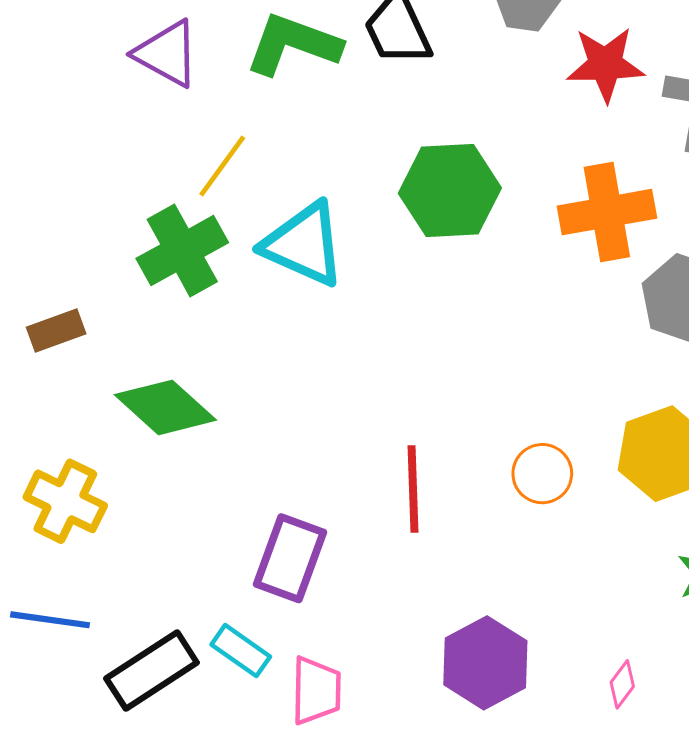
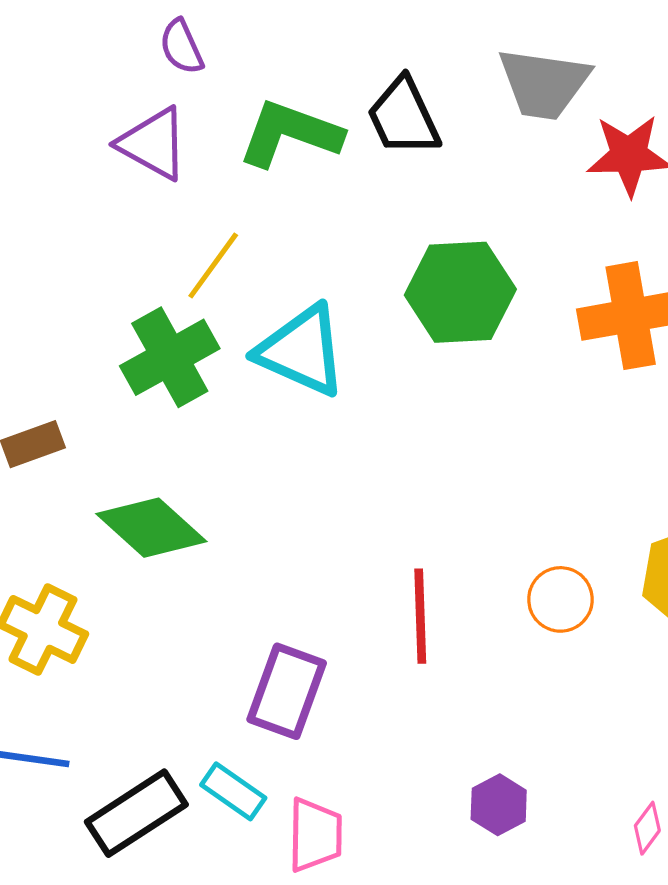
purple hexagon: (485, 663) -> (499, 805), size x0.6

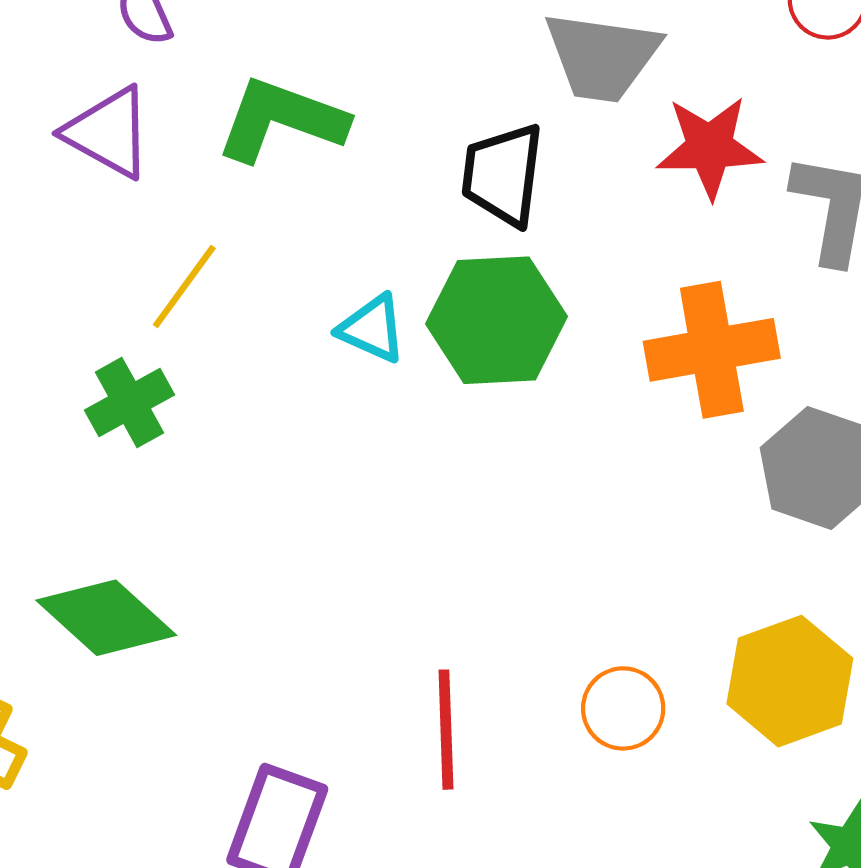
black trapezoid: (404, 117) -> (503, 175), moved, turned 32
cyan triangle: (302, 351) -> (372, 329), moved, size x0.6
green cross: (170, 357) -> (129, 403), size x0.7

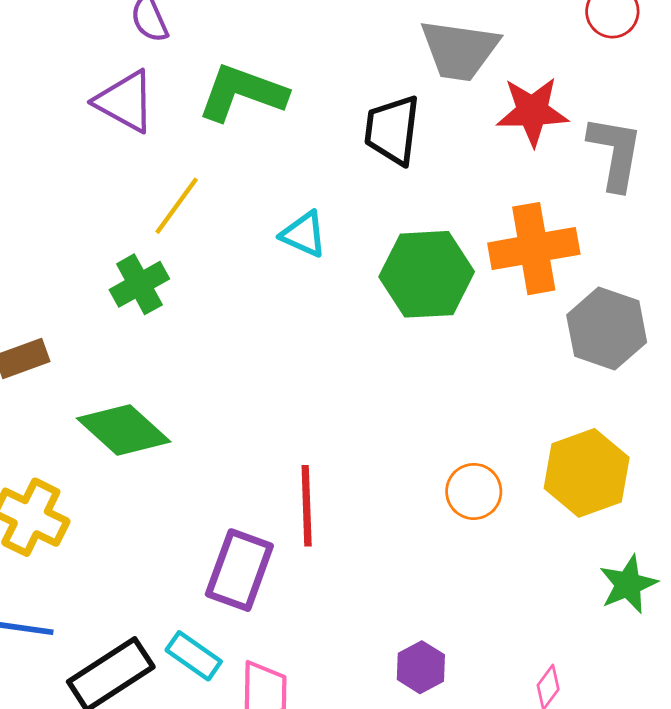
green hexagon: (497, 320) -> (427, 274), moved
red line: (446, 730) -> (307, 506), moved

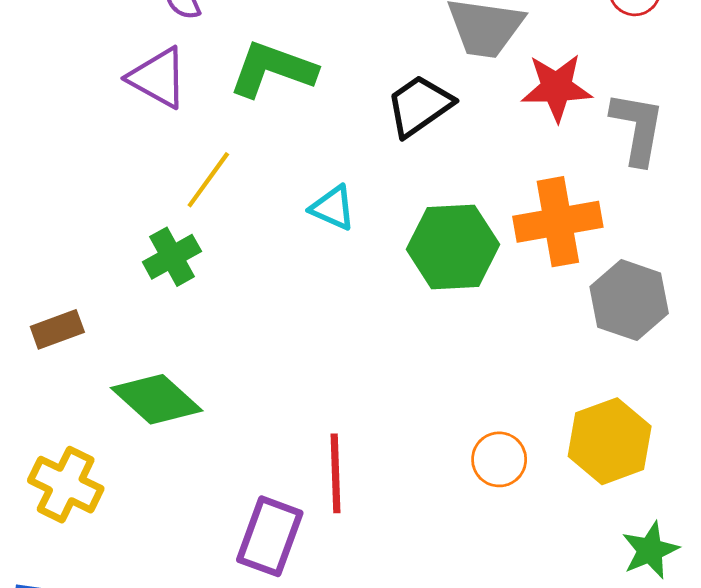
black trapezoid: (392, 130) -> (419, 106), turned 48

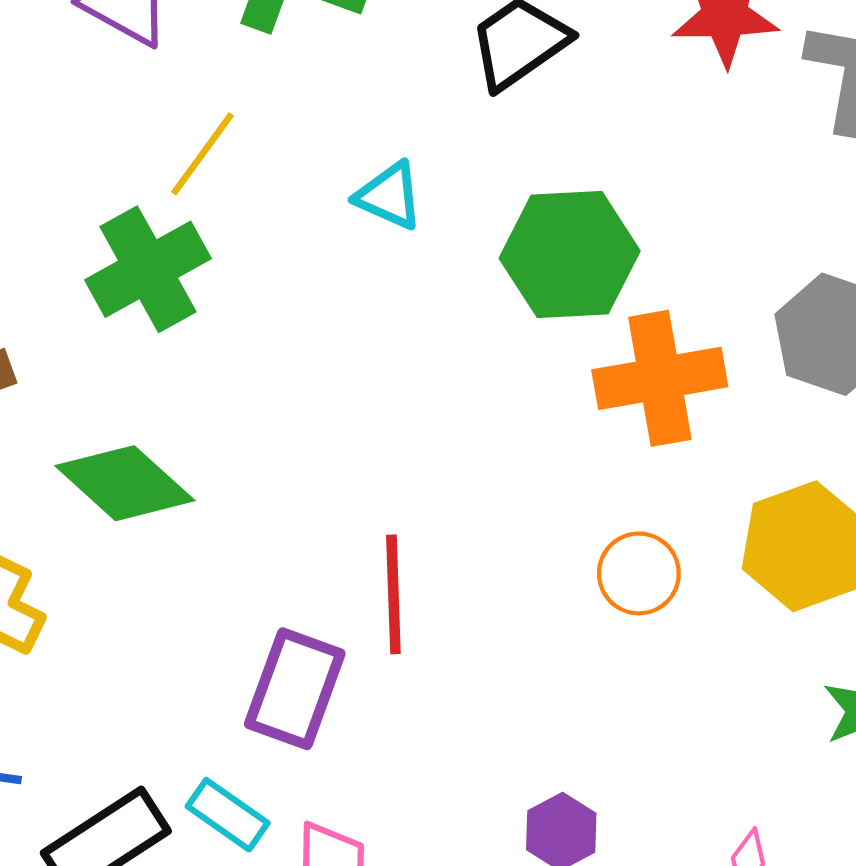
orange cross: (558, 222) -> (660, 378), moved
green cross: (172, 257) -> (148, 269), size x1.4

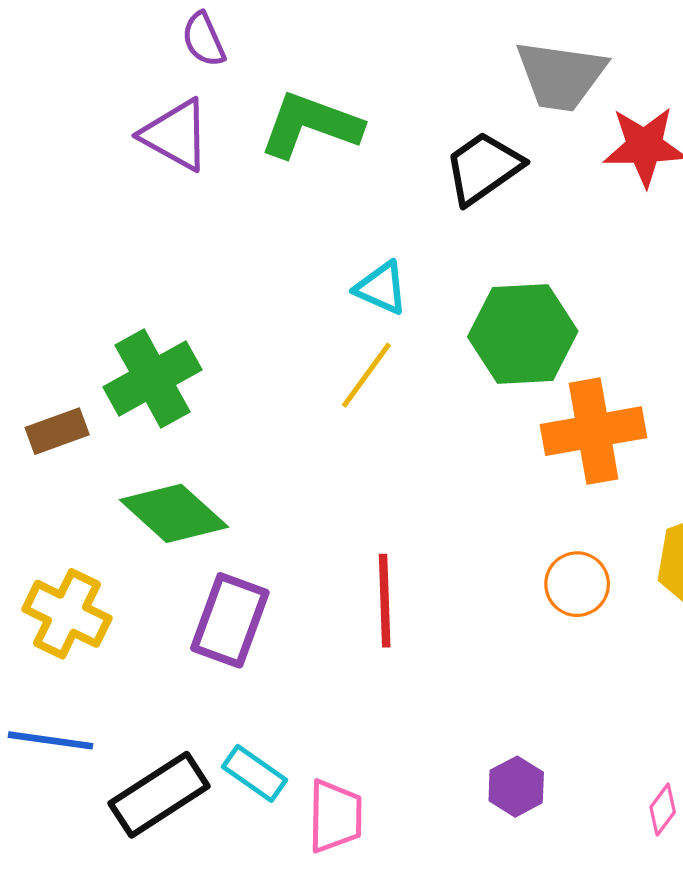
yellow line: (202, 154) -> (366, 375), moved
green cross: (148, 269) -> (153, 378), moved
purple rectangle: (295, 689) -> (230, 620), moved

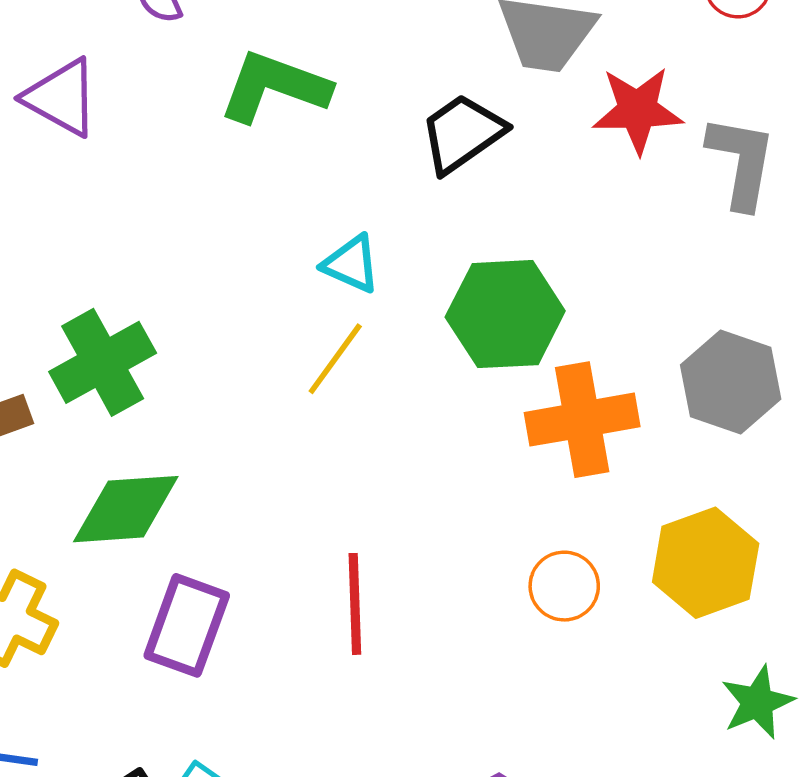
purple triangle: (176, 135) -> (61, 98), moved
green diamond: (174, 513) -> (126, 509), turned -46

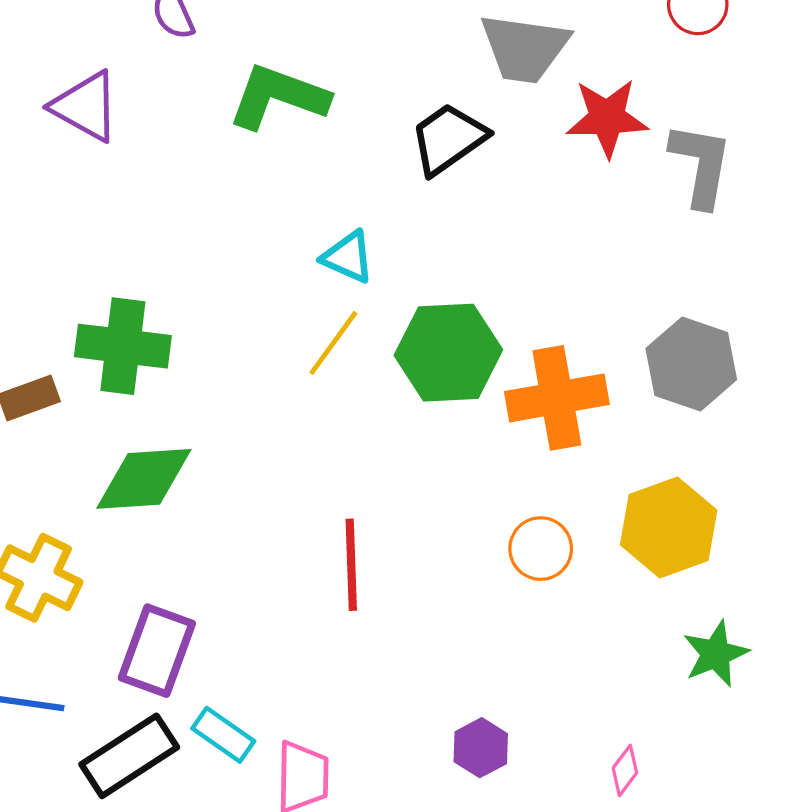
green hexagon: (505, 314) -> (448, 353), moved
green cross: (103, 362) -> (123, 346), turned 36
purple rectangle: (187, 625) -> (157, 651), moved

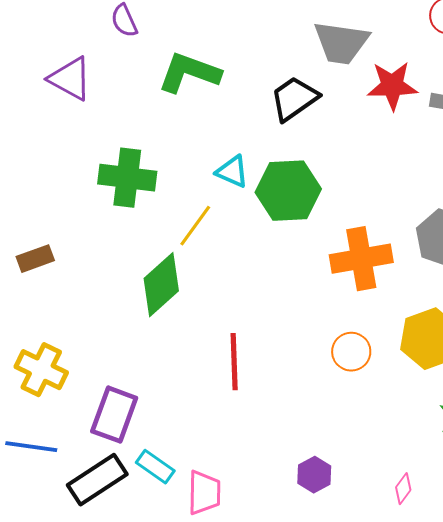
yellow line: (333, 343) -> (195, 226), moved
green cross: (123, 346) -> (127, 178), moved
green hexagon: (448, 353) -> (288, 191), moved
green diamond: (144, 479) -> (161, 285), moved, turned -38

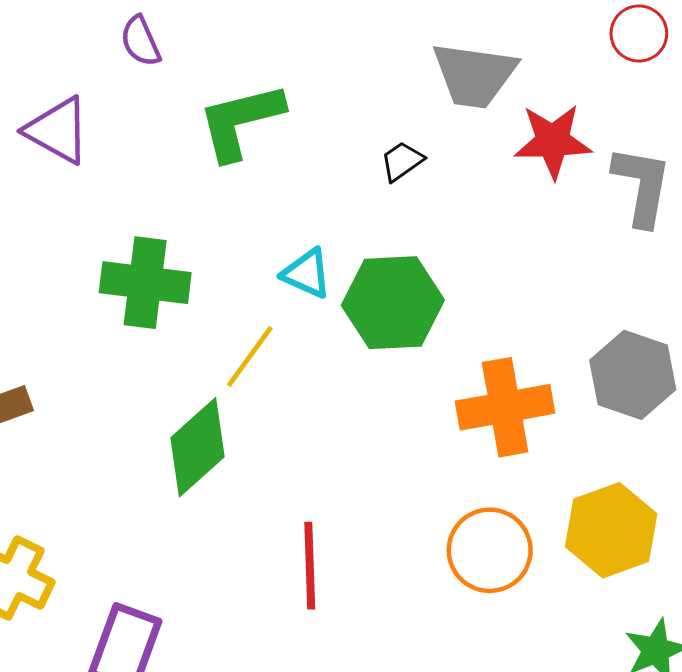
green L-shape: (189, 73) -> (241, 121), turned -34
black trapezoid: (294, 99) -> (402, 161), size x0.6
orange circle: (351, 352) -> (490, 550), size x1.4

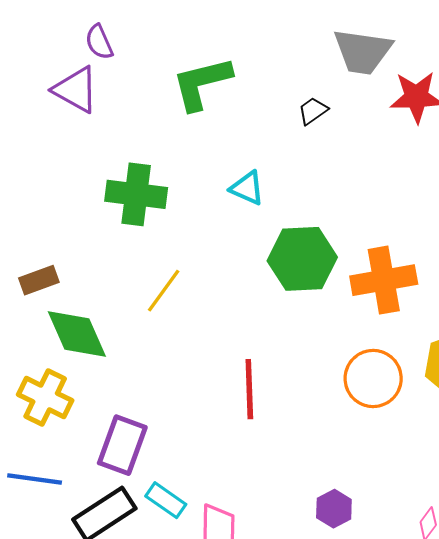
purple semicircle: (141, 41) -> (99, 42), moved
green hexagon: (393, 303) -> (302, 259), moved
yellow line: (250, 356) -> (164, 291), moved
green diamond: (197, 447) -> (77, 334), moved, turned -72

